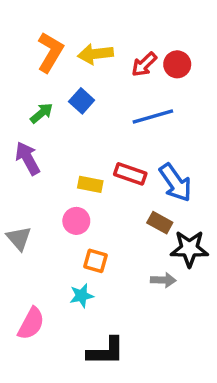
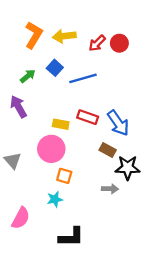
blue line: (153, 117) -> (83, 78), moved
pink circle: (76, 221) -> (51, 149), size x1.5

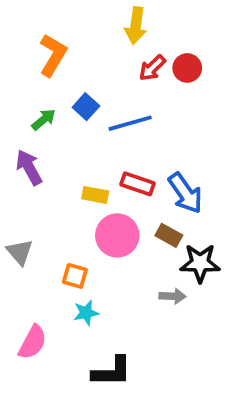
yellow arrow: (64, 36) -> (136, 26), moved, turned -75
pink circle: (51, 149) -> (117, 235), moved
orange square: (64, 176) -> (75, 276), moved

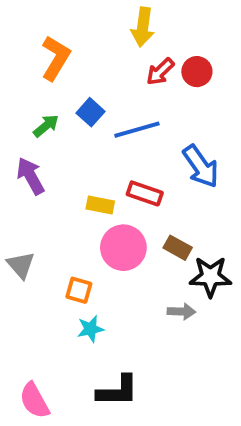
blue arrow: (185, 193) -> (201, 166), moved
pink semicircle: (33, 342) -> (34, 400), moved, turned 123

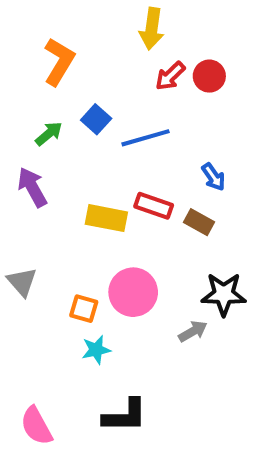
blue arrow: (201, 166) -> (213, 177), size x0.6
yellow rectangle: (100, 205) -> (106, 218), size x1.4
pink circle: (123, 248) -> (133, 292), moved
brown rectangle: (178, 248) -> (199, 222), moved
gray arrow: (181, 311) -> (193, 331), turned -32

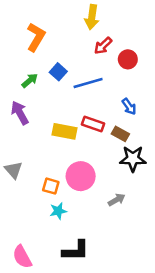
red circle: (209, 76) -> (128, 59), moved
black star: (224, 294) -> (133, 159), moved

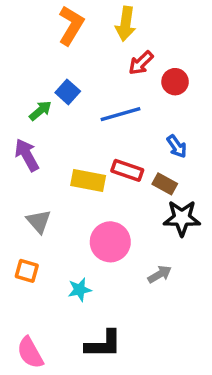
orange L-shape: (36, 37) -> (71, 25), moved
blue square: (58, 72) -> (68, 92), moved
gray triangle: (14, 170) -> (39, 221), moved
orange square: (51, 186) -> (27, 271), moved

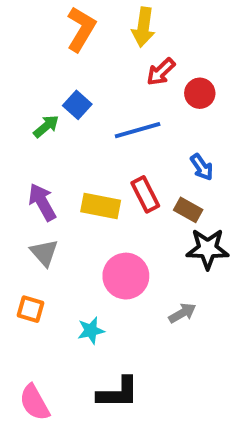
purple arrow: (27, 155) -> (42, 202), moved
red rectangle: (127, 170) -> (145, 194), turned 44

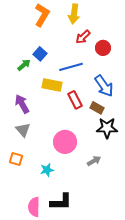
blue arrow: (202, 167) -> (104, 86), size x1.6
yellow rectangle: (101, 206) -> (52, 85), moved
pink semicircle: (34, 402) -> (34, 207), moved, turned 30

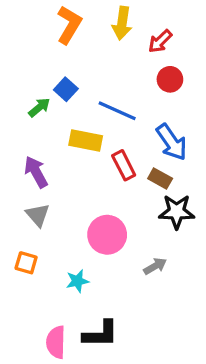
red arrow: (83, 37) -> (160, 41), moved
blue line: (71, 67) -> (117, 111), turned 40

